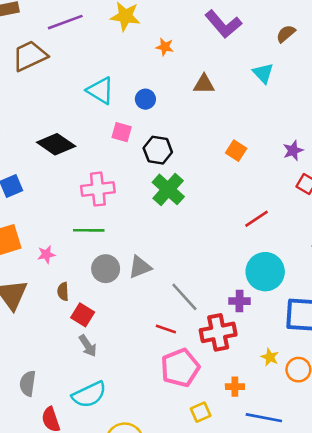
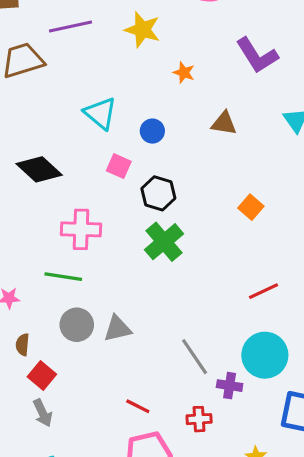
gray line: (184, 297) -> (195, 357), moved
red cross: (218, 332) -> (199, 419), size x0.6

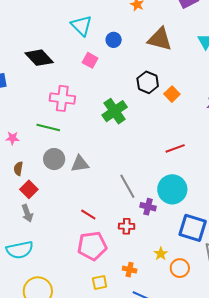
brown triangle: (224, 123) -> (160, 39), size x1.5
black hexagon: (158, 193) -> (148, 82), moved

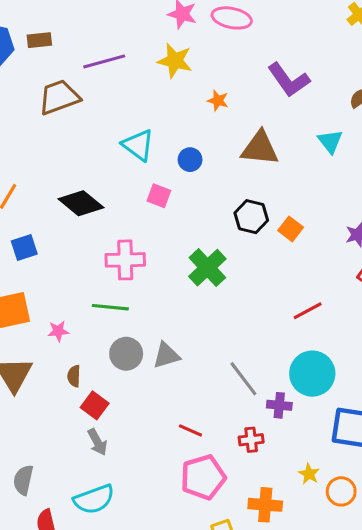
orange cross: (130, 270) -> (265, 505), size x1.5

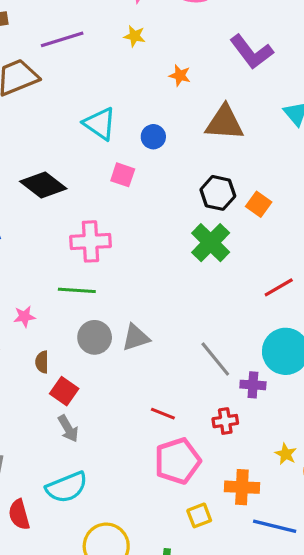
yellow star: (175, 61) -> (134, 36), size x0.6
green cross: (207, 268) -> (211, 243), moved

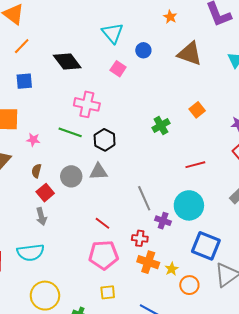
black hexagon: (218, 193) -> (105, 140), moved
green cross: (211, 243) -> (161, 125), size x0.7
gray circle: (95, 337) -> (71, 176), moved
orange cross: (242, 487) -> (148, 262), moved

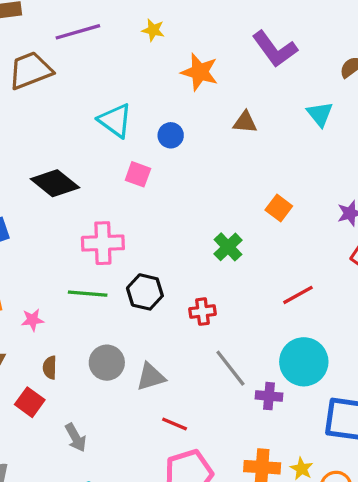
orange star: (170, 17) -> (200, 72), size x1.6
brown triangle: (190, 54) -> (245, 122), size x0.6
gray triangle: (98, 172) -> (151, 377), moved
red square: (45, 193) -> (30, 402), moved
red cross: (140, 238) -> (202, 312), moved

